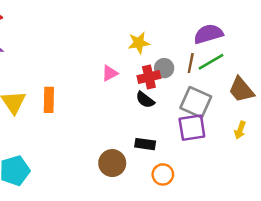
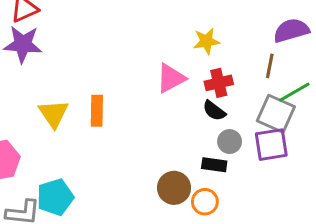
green line: (211, 62) -> (294, 92), moved
gray circle: (164, 68) -> (230, 142), moved
pink triangle: (110, 73) -> (171, 78), size x1.5
orange circle: (163, 174) -> (205, 202), moved

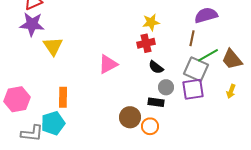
pink triangle: (171, 78) -> (108, 64), moved
red cross: (219, 83) -> (146, 43), moved
orange rectangle: (97, 111) -> (63, 97), moved
yellow triangle: (54, 114) -> (53, 46), moved

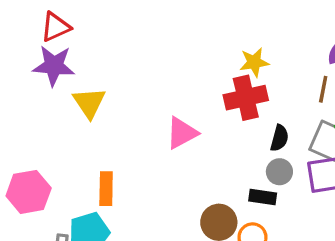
red cross: (146, 43) -> (246, 98), size x1.4
black semicircle: (156, 67) -> (279, 138), moved, turned -112

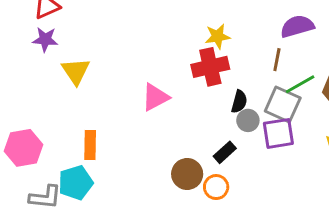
purple star: (54, 66) -> (45, 39), size x0.7
gray circle: (279, 172) -> (248, 120), moved
black rectangle: (263, 197) -> (225, 152), turned -50

